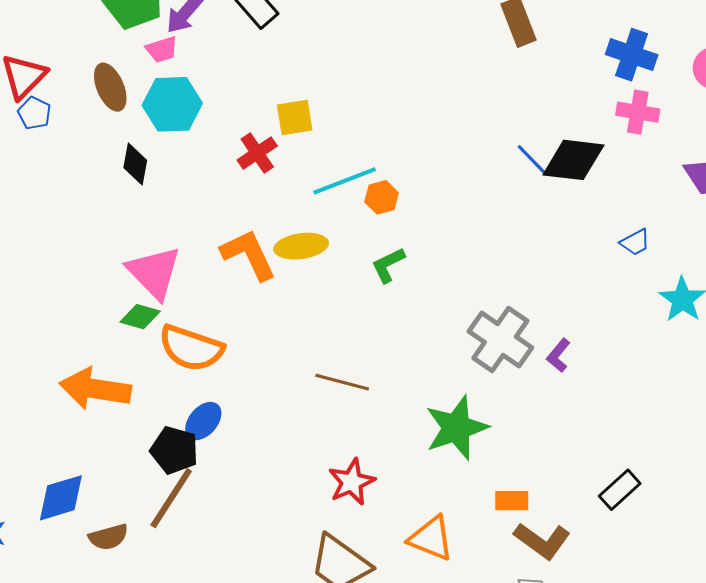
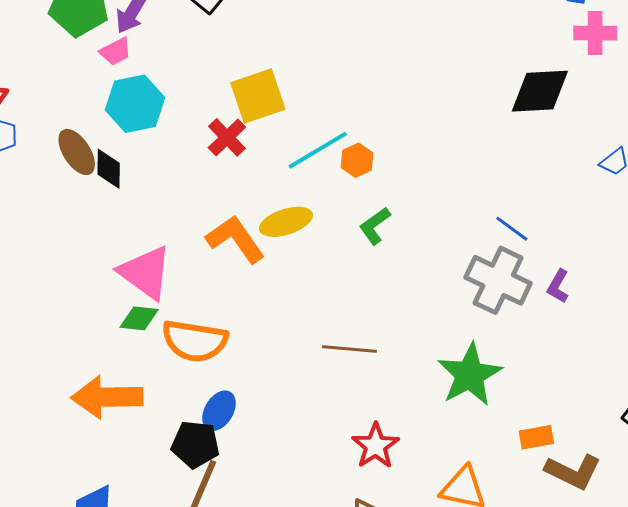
brown ellipse: (110, 87) -> (77, 152), moved
yellow square: (295, 117) -> (258, 96), size x1.4
blue line: (531, 159) -> (512, 229), moved

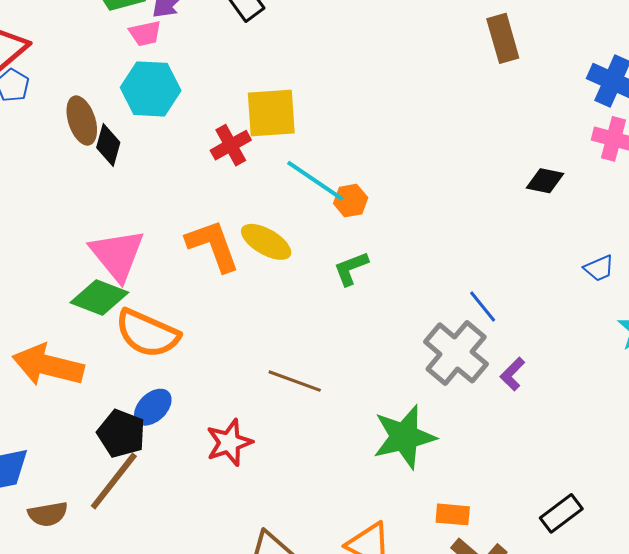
black diamond: (540, 91) -> (545, 181), size x0.6
cyan line: (318, 150) -> (315, 181), turned 50
yellow ellipse: (286, 222) -> (266, 242), turned 33
green diamond: (139, 318) -> (99, 297), size x1.4
red star: (375, 446) -> (229, 443), moved

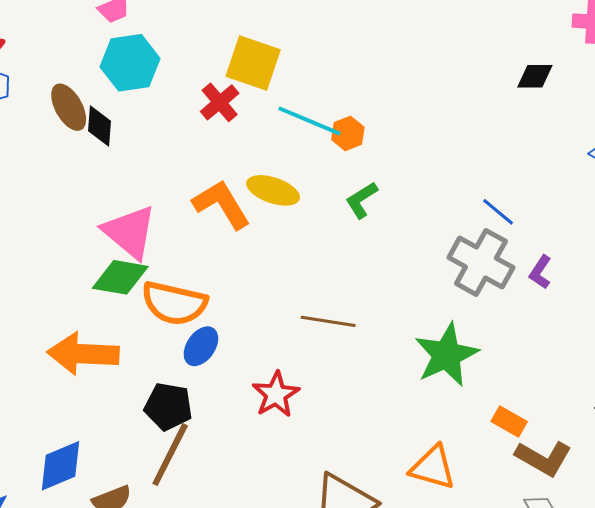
yellow square: (271, 113) -> (253, 63), turned 34
blue ellipse: (153, 407) -> (201, 346), moved
orange rectangle: (453, 514) -> (509, 421), turned 36

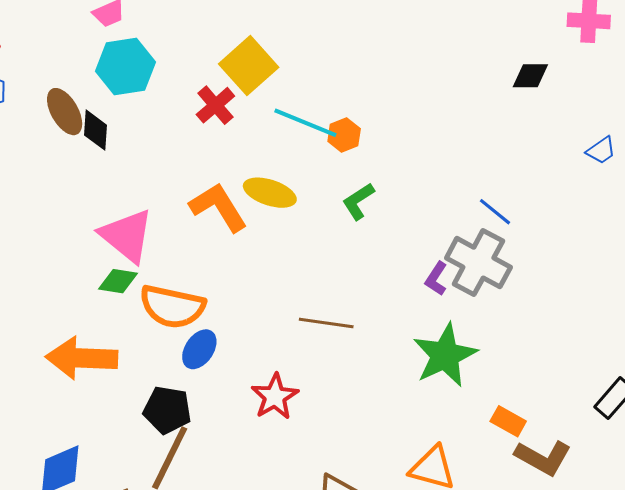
yellow square: (253, 63) -> (249, 66), turned 30
purple L-shape: (540, 272) -> (436, 279), moved
green diamond: (120, 277) -> (118, 281), size x0.7

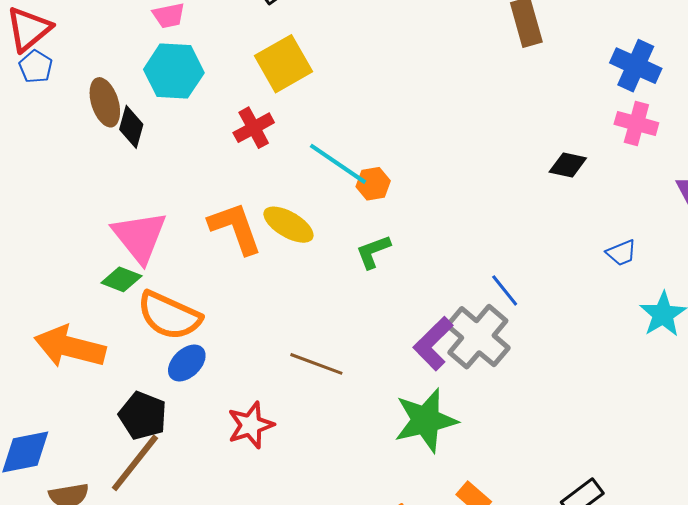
yellow square: (249, 66) -> (283, 64), moved
purple L-shape: (436, 279) -> (433, 344), size x1.6

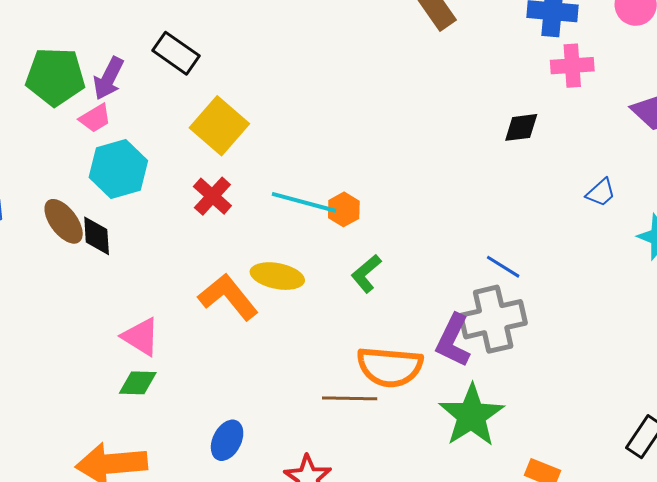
pink triangle: (140, 237) -> (141, 337), size x0.7
orange semicircle: (169, 316) -> (390, 367), moved
gray cross: (478, 337) -> (493, 319), turned -34

